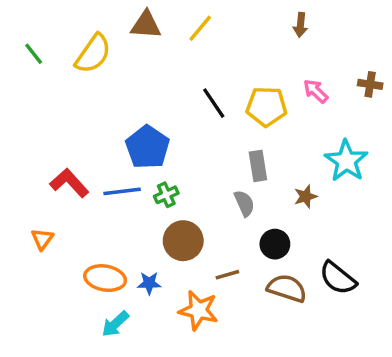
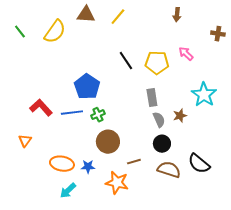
brown cross: (370, 84) -> (218, 34), moved
gray semicircle: (244, 203) -> (159, 120), moved

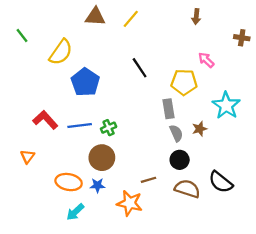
yellow semicircle: (55, 32) -> (61, 52), moved
yellow pentagon: (157, 63) -> (184, 82), moved
blue pentagon: (87, 87) -> (85, 82), moved
brown circle: (108, 142) -> (102, 158), moved

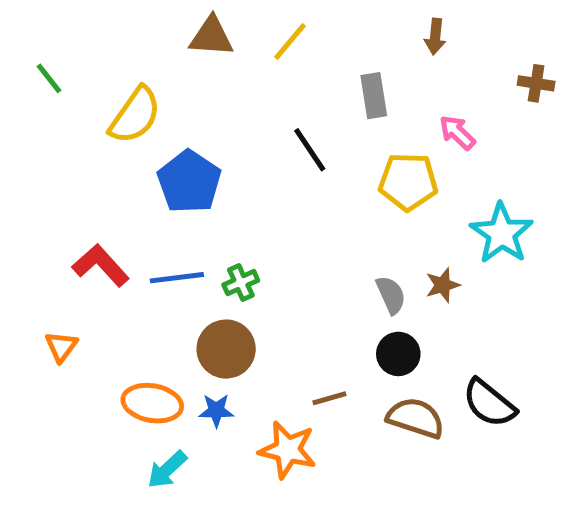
gray rectangle: (168, 109) -> (374, 96), moved

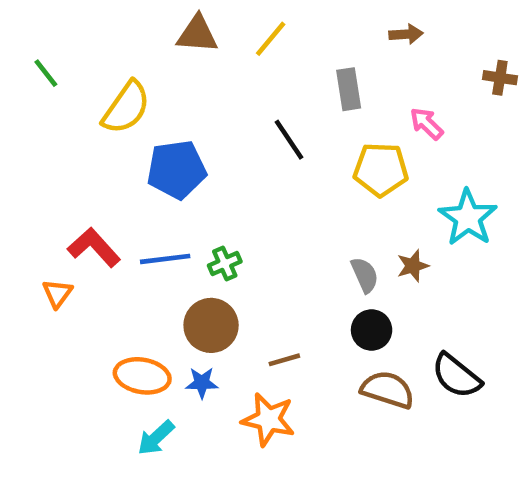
brown arrow: (435, 37) -> (406, 34), turned -100
blue pentagon: (189, 182) -> (177, 169), turned 30
orange triangle: (61, 347) -> (57, 293), moved
brown line: (329, 398) -> (284, 360), moved

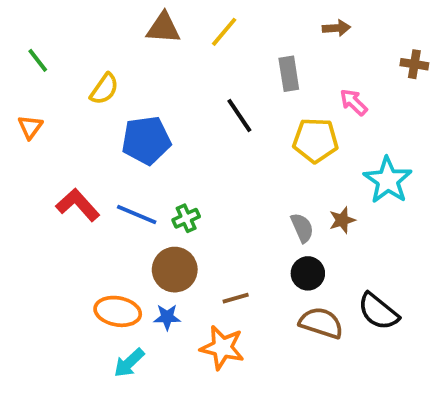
yellow semicircle: (126, 108) -> (104, 89), size x0.7
blue line: (165, 259) -> (137, 214), turned 30
orange triangle: (57, 293) -> (30, 127), moved

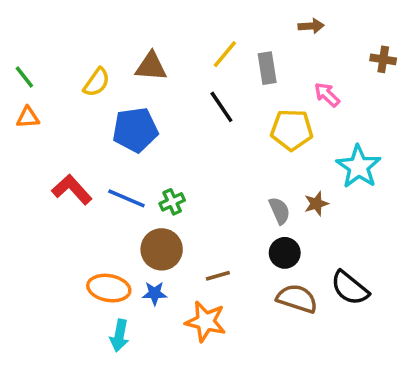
brown triangle: (163, 28) -> (151, 66), moved
yellow line: (224, 32) -> (225, 54), moved
green line: (38, 60) -> (24, 77), moved
orange triangle: (30, 127) -> (28, 117), turned 50
cyan arrow: (129, 363) -> (119, 336), turned -36

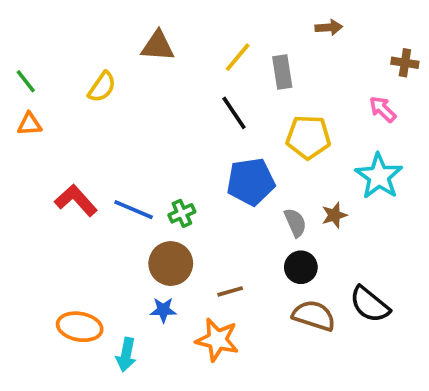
brown triangle: (151, 66) -> (158, 46), moved
pink arrow: (327, 95) -> (383, 109), moved
blue pentagon: (135, 130) -> (251, 182), moved
orange ellipse: (109, 288) -> (80, 327), moved

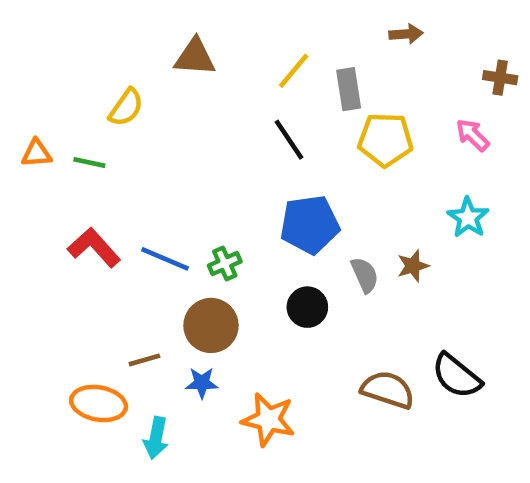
green line: (26, 81) -> (89, 163), moved, turned -40
yellow pentagon: (308, 137) -> (385, 140), moved
cyan star: (379, 176) -> (468, 218), size x0.7
black circle: (301, 267) -> (307, 307), moved
brown line: (230, 291) -> (144, 360), moved

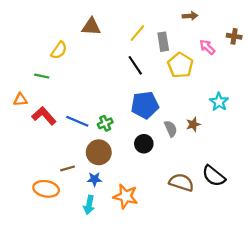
pink arrow: (473, 135) -> (207, 47), moved
yellow pentagon: (385, 140) -> (180, 65), turned 30
orange triangle: (37, 153) -> (20, 100), moved
cyan arrow: (156, 438) -> (89, 205), moved

